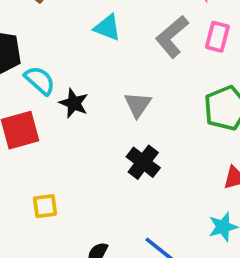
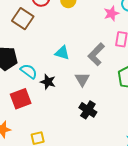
cyan triangle: (107, 28) -> (62, 53), moved
gray L-shape: (172, 37) -> (96, 54), moved

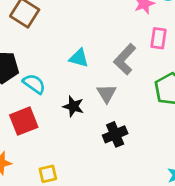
black star: (48, 82) -> (73, 106), moved
black cross: (88, 110) -> (115, 134), turned 36

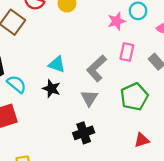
gray triangle: (107, 93) -> (89, 98), moved
black star: (73, 106) -> (51, 89), moved

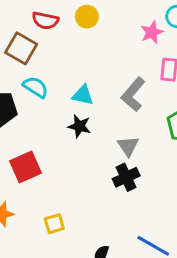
cyan semicircle: (17, 84) -> (35, 87), moved
gray triangle: (89, 98) -> (128, 146), moved

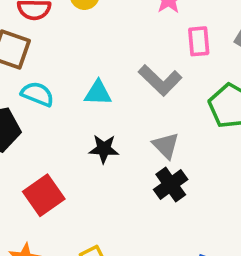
gray L-shape: (133, 94) -> (160, 80), turned -76
black star: (79, 126) -> (104, 149), moved

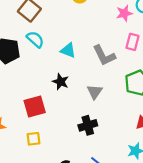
black cross: (171, 185) -> (88, 125), moved
red square: (44, 195) -> (35, 106), moved

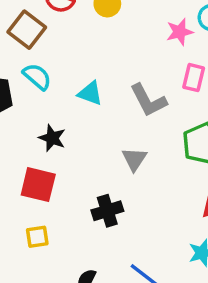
black star: (61, 82) -> (52, 138), moved
red square: (35, 106) -> (38, 185), turned 30
black cross: (88, 125) -> (107, 211), moved

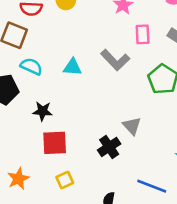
black star: (52, 138) -> (43, 111), moved
gray triangle: (134, 159) -> (132, 126), moved

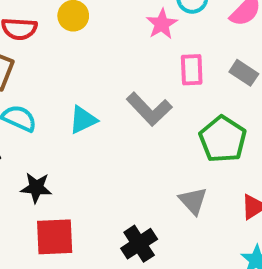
cyan triangle: (72, 67) -> (83, 120), turned -30
gray triangle: (132, 126) -> (193, 201), moved

